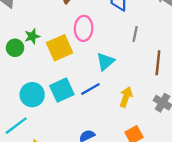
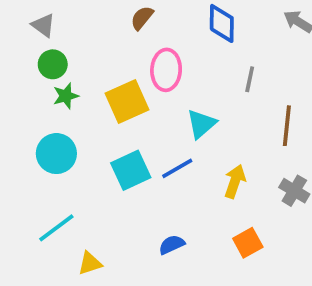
green star: (32, 36) -> (66, 96), moved
green circle: (15, 48) -> (53, 64), moved
cyan circle: (32, 95) -> (56, 154), moved

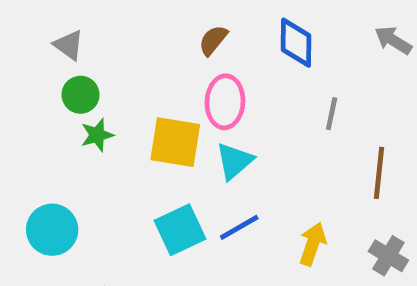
brown semicircle: (142, 18) -> (213, 40), moved
yellow square: (127, 101) -> (175, 142), turned 33
cyan triangle: (201, 124) -> (234, 161), moved
cyan circle: (56, 154) -> (52, 230), moved

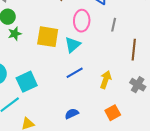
pink ellipse: (225, 102) -> (82, 21), moved
cyan square: (180, 230) -> (27, 82), moved

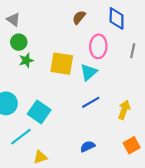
cyan square: (27, 82) -> (39, 112), turned -30

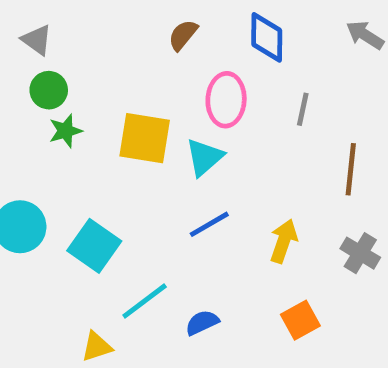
cyan line: (21, 137) -> (145, 301), moved

